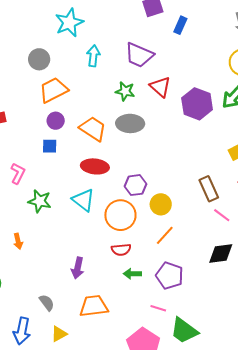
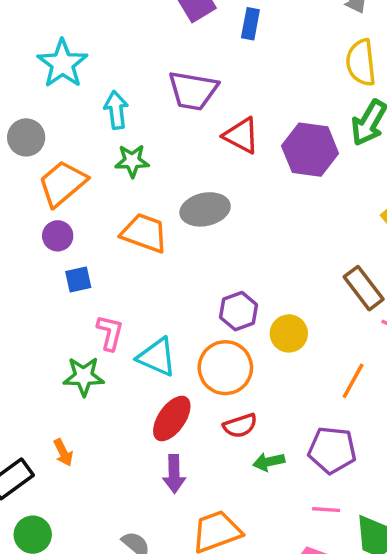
green star: (125, 91) -> (132, 161), moved
purple circle: (56, 121) -> (58, 236), moved
red ellipse: (95, 166) -> (172, 418), moved, turned -48
pink L-shape: (18, 173) -> (110, 333), moved
orange line: (165, 235) -> (353, 381), moved

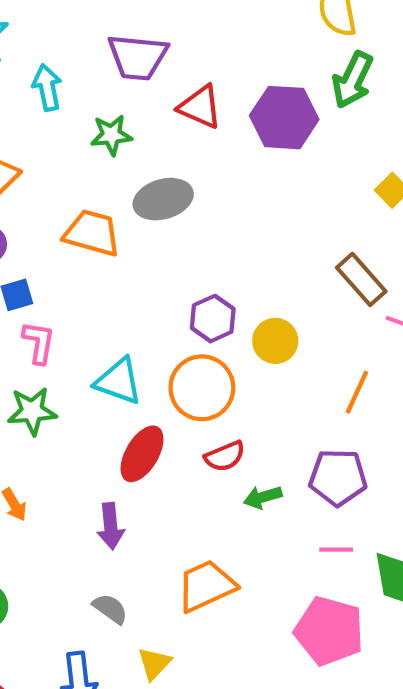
green star: (132, 161) -> (111, 135), moved
pink L-shape: (110, 333) -> (39, 342), moved
purple arrow: (174, 474) -> (111, 526), moved

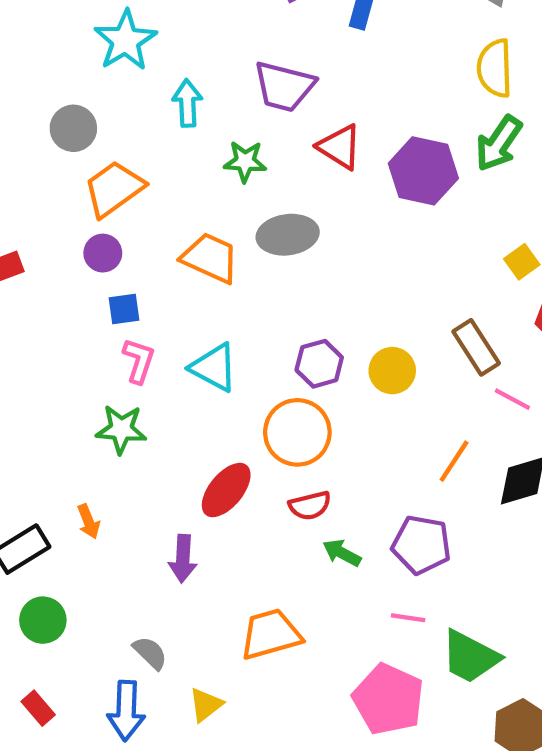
yellow circle: (275, 341) -> (392, 371), moved
cyan triangle: (118, 381) -> (214, 367), moved
green arrow: (263, 497) -> (342, 553), turned 36
gray semicircle: (110, 609) -> (150, 653), moved

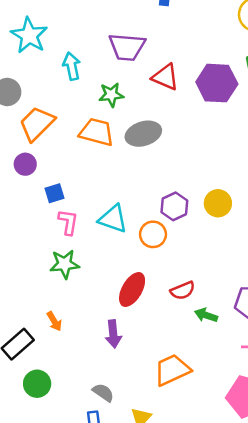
purple circle: (103, 253) -> (25, 164), moved
orange trapezoid: (210, 258) -> (96, 132), moved
orange circle: (297, 432) -> (153, 234), moved, size x0.7

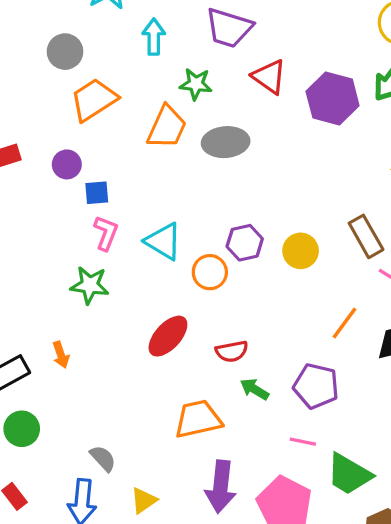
orange trapezoid: (96, 132) -> (167, 127), turned 87
purple circle: (25, 164) -> (67, 164), moved
purple arrow: (113, 334) -> (221, 487), moved, size x1.4
orange trapezoid: (172, 370) -> (198, 419), moved

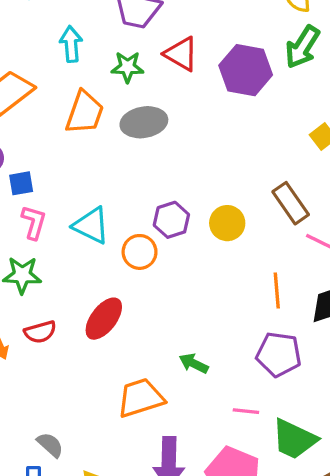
cyan arrow: (154, 37) -> (71, 44), moved
green star: (196, 84) -> (127, 67), moved
orange line: (344, 323) -> (277, 290), turned -36
red semicircle: (232, 351) -> (40, 332), moved
purple pentagon: (316, 386) -> (279, 354), moved

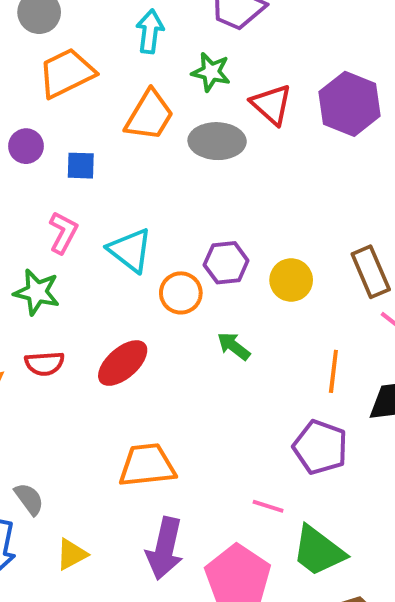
red triangle: (181, 54) -> (271, 104), moved
blue square: (21, 183) -> (81, 166), moved
green arrow: (194, 363) -> (234, 346), moved

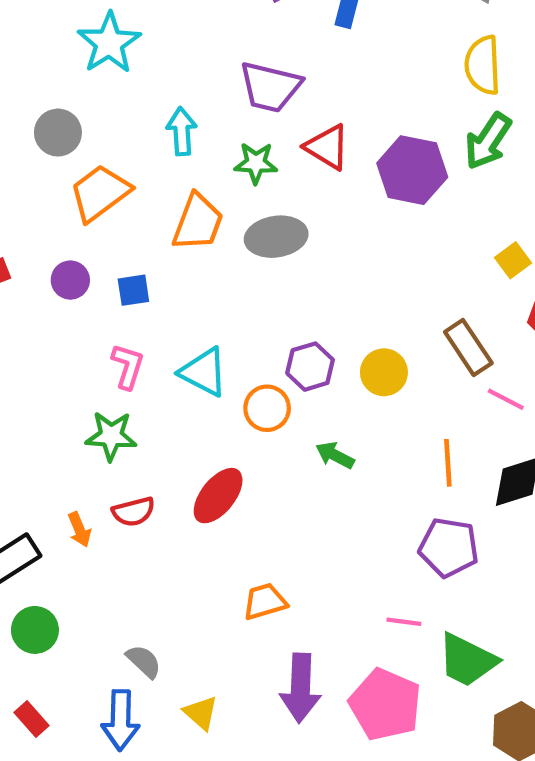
red triangle: (271, 104) -> (327, 147), moved
orange trapezoid: (147, 465) -> (265, 601), size x0.7
yellow triangle: (72, 554) -> (201, 713), turned -40

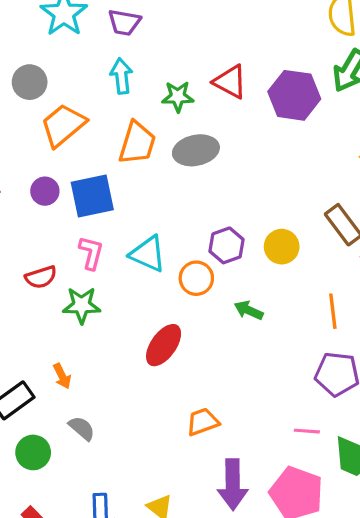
purple trapezoid: (270, 87) -> (124, 22), moved, size x0.7
blue square: (133, 290) -> (92, 196), size x1.8
red semicircle: (134, 512) -> (41, 277), moved
gray semicircle: (144, 661) -> (82, 428), moved

